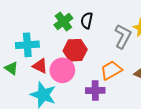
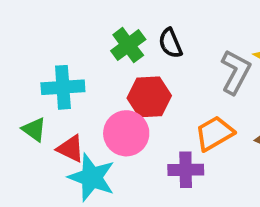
black semicircle: (87, 20) -> (170, 43), turned -35
red triangle: (40, 66) -> (71, 149), moved

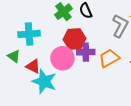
purple cross: (186, 170) -> (86, 52), moved

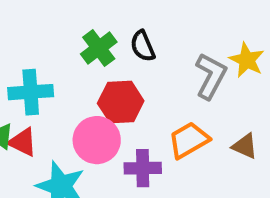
purple cross: (86, 52) -> (143, 168), moved
red triangle: (33, 66) -> (23, 142), moved

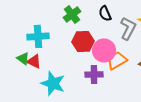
black semicircle: (143, 46) -> (105, 13), moved
pink circle: (97, 140) -> (104, 50), moved

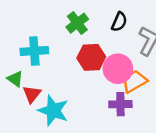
black semicircle: (105, 13) -> (119, 22), turned -133
red triangle: (34, 61) -> (32, 94), moved, turned 42
purple cross: (94, 74) -> (120, 104), moved

